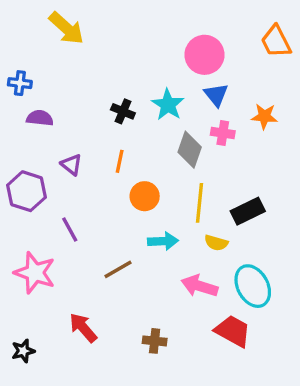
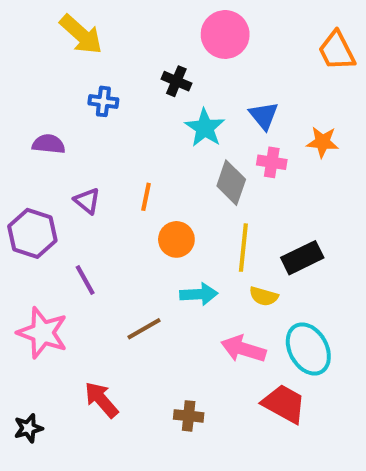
pink circle: (204, 55) -> (225, 34), moved
blue cross: (20, 83) -> (103, 101), moved
black cross: (123, 111) -> (176, 81), moved

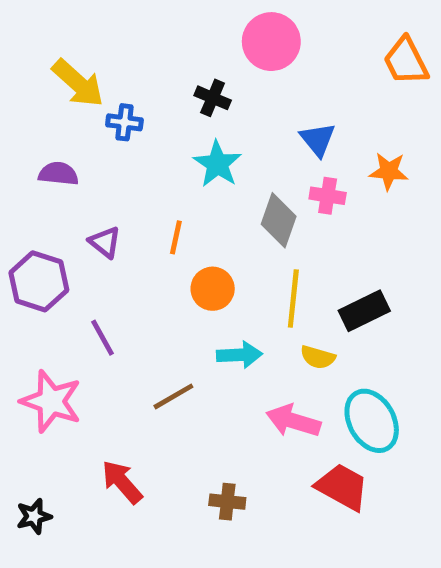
yellow arrow: (81, 34) -> (78, 83), moved
cyan star: (205, 128) -> (217, 164), moved

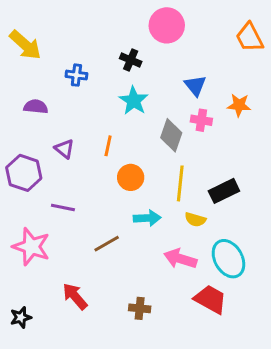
yellow arrow: (78, 83) -> (25, 45), moved
purple line: (102, 338) -> (63, 208), turned -50

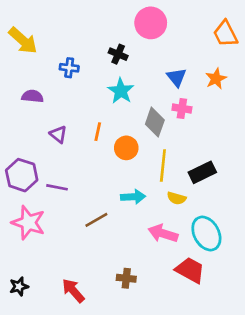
orange star: (239, 105) -> (216, 79), moved, turned -30
purple hexagon: (24, 173) -> (22, 175), moved
orange circle: (131, 177) -> (126, 148), moved
red arrow: (75, 296) -> (73, 291), moved

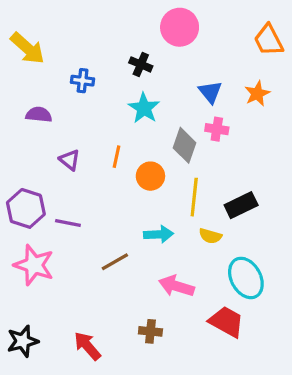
pink arrow: (163, 233) -> (176, 286), moved
black star: (19, 286) -> (23, 341), size x1.4

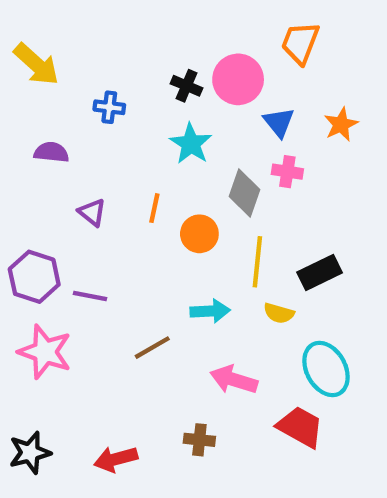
pink circle: (180, 27) -> (238, 79), moved
orange trapezoid: (269, 40) -> (300, 43), moved, turned 48
red arrow: (87, 346) -> (116, 459), turned -64

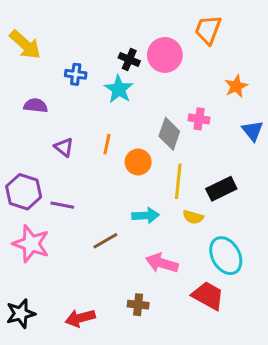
blue triangle: (279, 122) -> (253, 131), moved
cyan star: (191, 144) -> (119, 89), moved

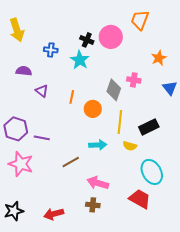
yellow arrow: (25, 45) -> (17, 30), turned 30
purple triangle: (64, 147) -> (42, 91), moved
pink arrow: (162, 263) -> (98, 183), moved

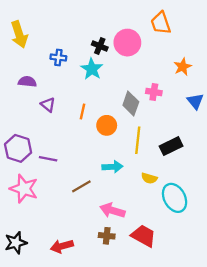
orange trapezoid: (140, 20) -> (161, 23), turned -40
yellow semicircle: (130, 146) -> (149, 178), moved
red trapezoid: (140, 199) -> (143, 236), moved

